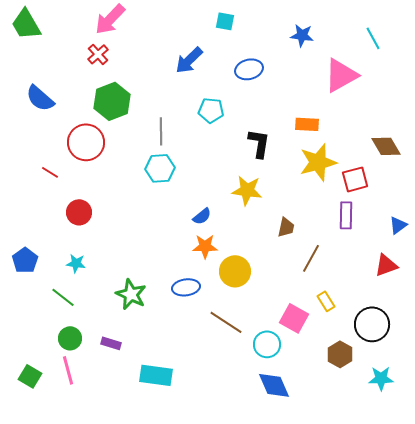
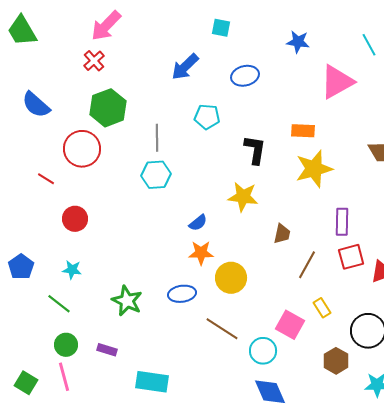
red square: (355, 179) -> (351, 257), moved

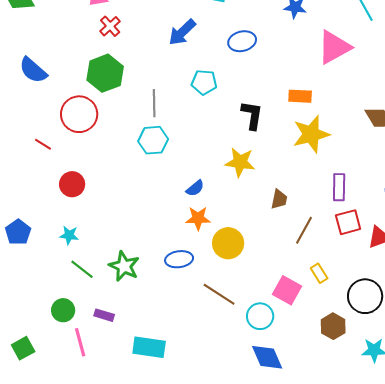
red cross: (94, 61) -> (110, 26), moved
green line: (59, 304) -> (82, 269), moved
pink line: (64, 377) -> (80, 342), moved
green square: (26, 383) -> (23, 348), turned 30

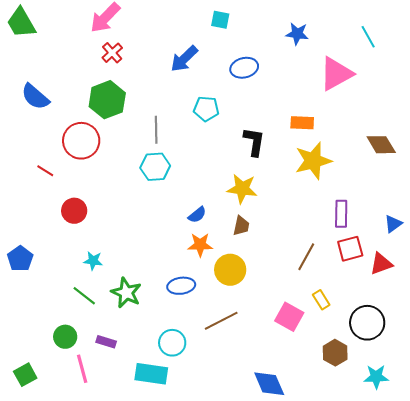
brown trapezoid: (279, 199) -> (241, 226), moved
cyan star: (69, 235) -> (93, 261), moved
brown line: (219, 294) -> (221, 321), turned -60
cyan circle: (260, 316) -> (172, 343), moved

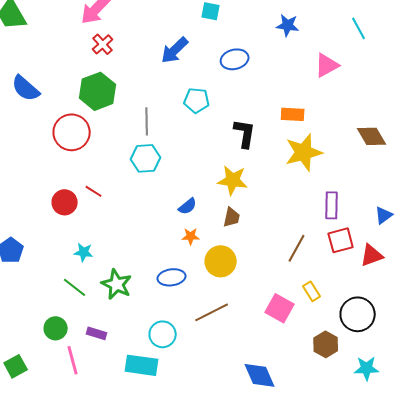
pink triangle: (336, 74) -> (327, 65), size x0.7
red line: (45, 171) -> (94, 191), moved
orange star: (200, 245) -> (191, 236), size x0.7

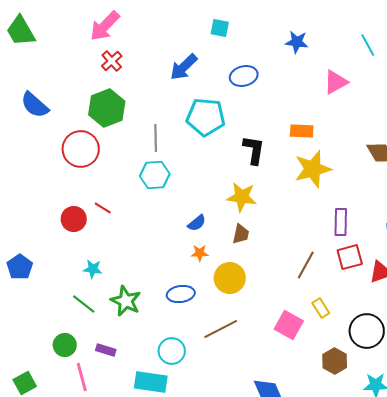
cyan pentagon: (197, 100) -> (206, 117), size x1.5

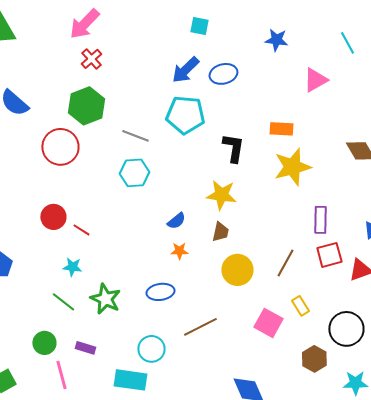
blue arrow: (184, 67) -> (185, 70), moved
gray line: (156, 138) -> (135, 136), turned -68
red line: (103, 208) -> (81, 230), moved
yellow circle: (230, 278) -> (237, 270), moved

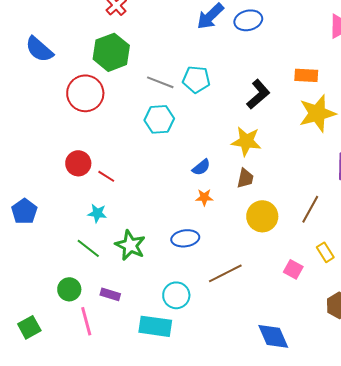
cyan pentagon: (185, 115) -> (196, 79), moved, size x0.7
black L-shape: (233, 148) -> (258, 94), turned 40
pink square: (268, 323) -> (293, 269), size x0.7

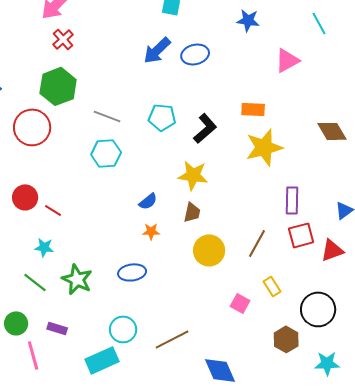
cyan pentagon: (196, 79) -> (162, 117), moved
brown line: (225, 273) -> (172, 339), moved
cyan rectangle: (155, 326) -> (102, 360), turned -32

